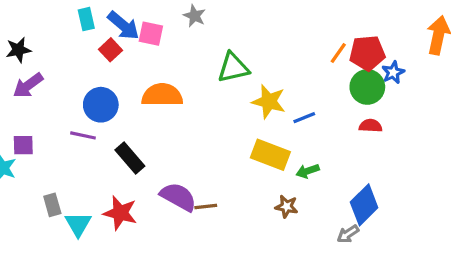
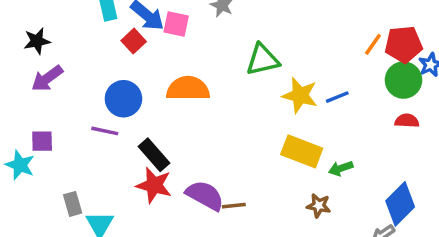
blue line: (304, 118) -> (337, 97), moved
red star: (120, 213) -> (154, 185), moved

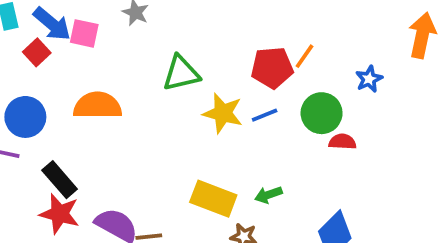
red pentagon: (403, 44) -> (272, 68), moved
green circle: (403, 80) -> (322, 113), moved
yellow rectangle: (302, 151) -> (213, 199), moved

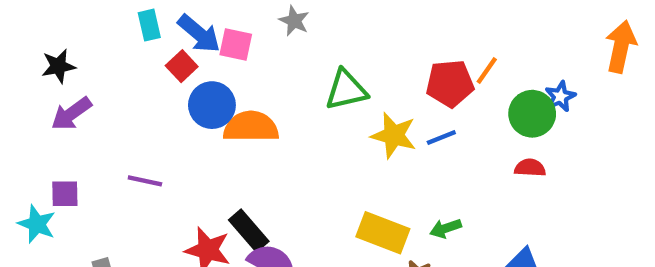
green circle: (322, 113) -> (532, 114), moved
blue circle: (25, 117) -> (212, 105), moved
black rectangle: (60, 180) -> (249, 231), moved

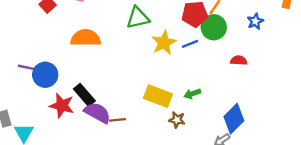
blue circle: (212, 105) -> (45, 75), moved
green circle: (532, 114) -> (214, 27), moved
yellow star: (394, 135) -> (164, 43), turned 30

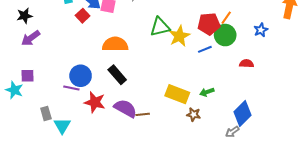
yellow star: (164, 43) -> (179, 36), moved
purple line: (27, 68) -> (71, 88), moved
black rectangle: (84, 95) -> (117, 75), moved

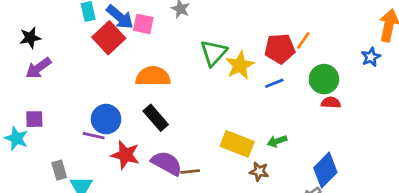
red square: (83, 16) -> (109, 38), size x1.6
green triangle: (160, 27) -> (214, 53), turned -35
blue star: (261, 30) -> (371, 57), moved
green circle: (225, 35) -> (324, 79), moved

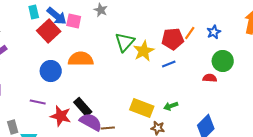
blue star: (371, 57) -> (214, 32), moved
green circle: (324, 79) -> (223, 61), moved
black rectangle: (156, 118) -> (83, 107), moved
blue circle: (106, 119) -> (51, 71), moved

